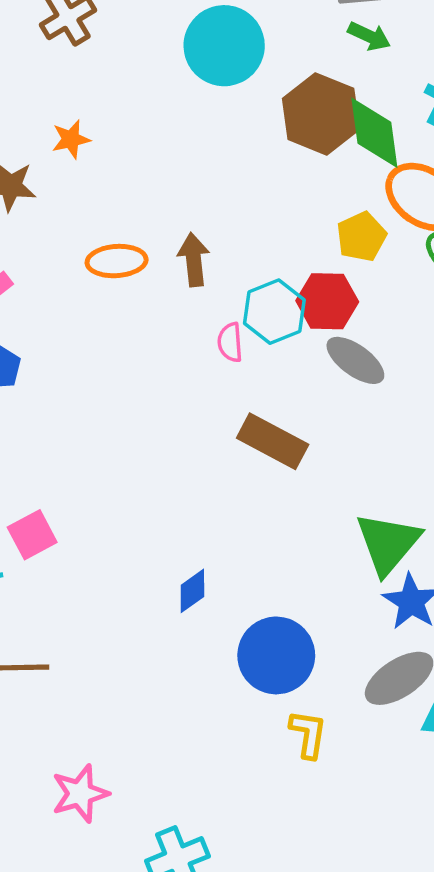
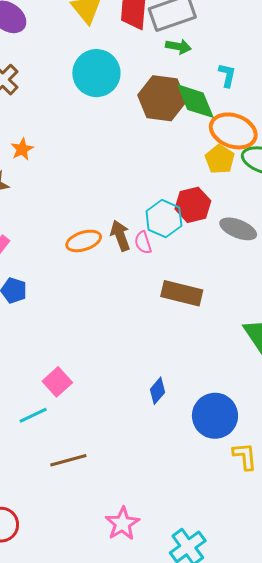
yellow pentagon: (361, 237) -> (220, 159), moved
brown arrow: (194, 260) -> (120, 236), moved
orange ellipse: (117, 261) -> (84, 241), moved
gray ellipse: (355, 360) -> (238, 229), moved

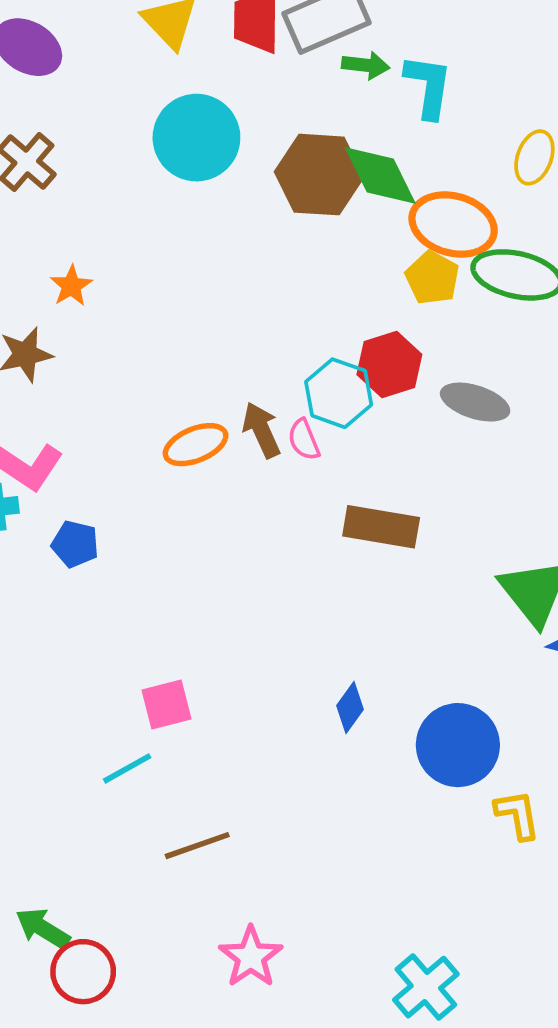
green arrow: (178, 47) -> (366, 65), moved
cyan L-shape: (227, 75) -> (428, 86), moved, size x1.5
pink square: (57, 382) -> (166, 705), turned 32
pink star: (122, 524) -> (251, 957), moved

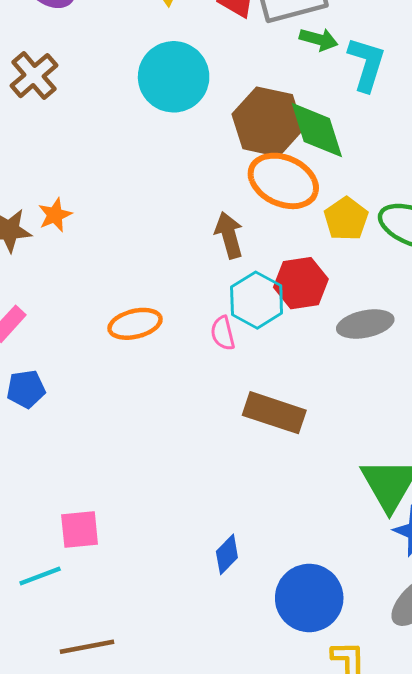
orange ellipse: (453, 224) -> (283, 181), moved
orange star: (71, 286) -> (55, 215), moved
gray ellipse: (475, 402) -> (365, 324), turned -38
brown arrow: (262, 430) -> (229, 235), moved
blue pentagon: (75, 544) -> (26, 389), turned -30

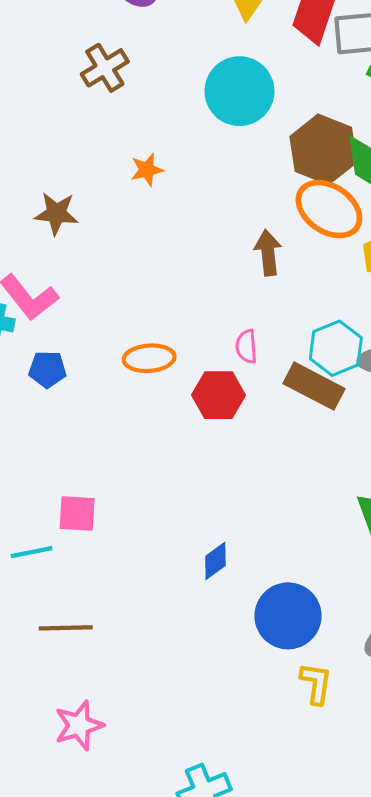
orange star: (55, 215) -> (147, 170), moved
red hexagon: (301, 283) -> (218, 395), moved
cyan hexagon: (257, 300) -> (336, 348), moved
orange ellipse: (135, 324) -> (149, 358), moved
brown rectangle: (274, 413) -> (314, 386), moved

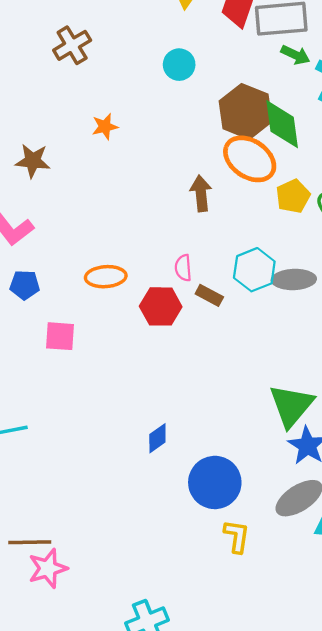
cyan circle: (239, 91) -> (179, 65), size x0.6
brown rectangle: (314, 386) -> (209, 295), moved, size x0.6
pink square: (77, 513) -> (60, 336), moved
brown line: (66, 628) -> (30, 542), moved

